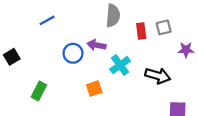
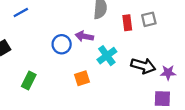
blue line: (47, 20) -> (21, 13), moved
purple star: (186, 50) -> (168, 73), moved

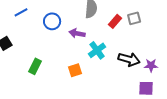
red rectangle: (127, 23) -> (115, 21), turned 48
blue circle: (62, 44) -> (52, 21), moved
green rectangle: (29, 80) -> (35, 66), moved

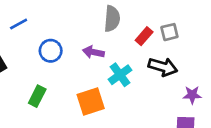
blue circle: (52, 21) -> (51, 51), moved
black arrow: (129, 59) -> (163, 67), moved
orange square: (75, 70) -> (91, 102), size x1.5

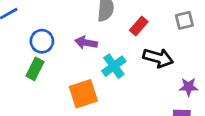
gray square: (169, 32) -> (184, 20), moved
green rectangle: (37, 96) -> (35, 69), moved

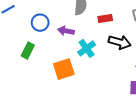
red rectangle: (139, 26) -> (105, 18), turned 40
blue circle: (42, 41) -> (40, 23), moved

